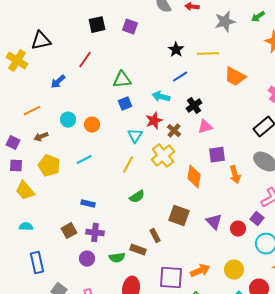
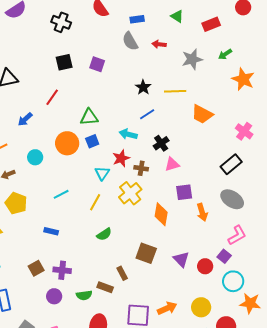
orange circle: (92, 125) -> (67, 143), moved, size x1.5
brown cross: (174, 131) -> (141, 168), turned -32
cyan line: (84, 160) -> (61, 194), moved
blue rectangle: (88, 204) -> (51, 231), moved

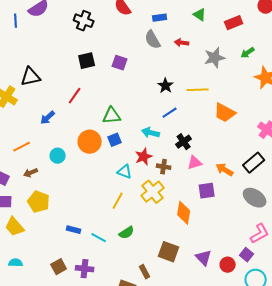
cyan triangle: (102, 173) -> (125, 172), turned -42
cyan line: (61, 194) -> (99, 238), moved, turned 56
orange arrow: (202, 212) -> (225, 170), moved, turned 138

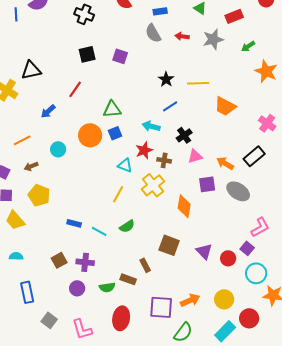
gray star: (215, 58) -> (213, 39), moved
gray ellipse: (255, 198) -> (238, 191), moved

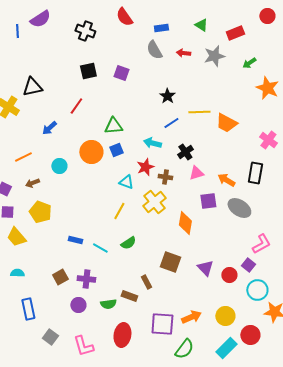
yellow line: (198, 83) -> (199, 112), moved
black rectangle: (254, 156) -> (255, 173), turned -40

